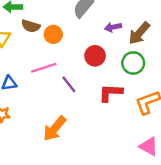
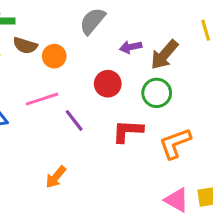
orange arrow: (55, 129) -> (56, 177), size x0.7

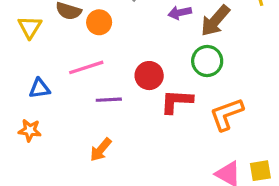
red circle: (108, 84) -> (149, 76), moved
purple line: (74, 120) -> (109, 100), moved, turned -55

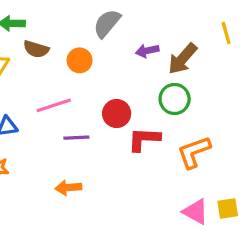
orange circle: (99, 22) -> (80, 60), moved
orange arrow: (101, 150) -> (68, 188), turned 45

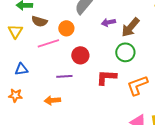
pink line: (54, 105) -> (48, 43), moved
red circle: (117, 113) -> (80, 55), moved
orange arrow: (68, 188) -> (52, 100), moved

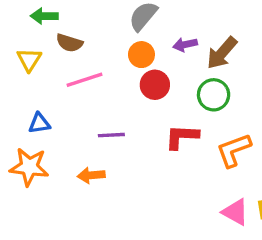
orange circle: (66, 28) -> (141, 55), moved
red circle: (80, 55) -> (155, 85), moved
orange star: (15, 95) -> (29, 167), size x1.6

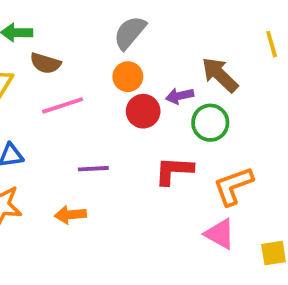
purple arrow: (185, 45) -> (180, 96), moved
brown arrow: (222, 53) -> (220, 75), turned 93
pink triangle: (235, 212) -> (220, 234), moved

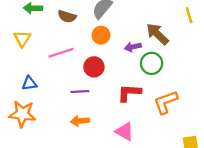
brown semicircle: (45, 63) -> (67, 16), moved
red circle: (143, 111) -> (94, 67), moved
orange arrow: (70, 215) -> (80, 121), moved
pink triangle: (220, 234) -> (125, 131), moved

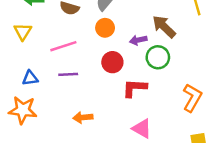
red circle: (94, 67) -> (112, 62), moved
purple line: (80, 92) -> (68, 74), moved
orange L-shape: (166, 102) -> (192, 98), moved, turned 140
pink triangle: (125, 131) -> (142, 128), moved

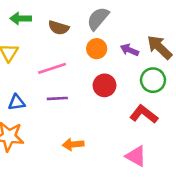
purple arrow: (138, 40) -> (129, 50), moved, turned 35
red L-shape: (135, 88) -> (144, 114), moved, turned 35

